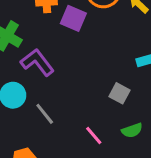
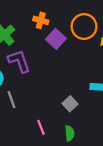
green semicircle: (132, 130) -> (70, 133), turned -96

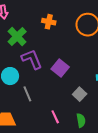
purple square: (56, 39) -> (60, 68), moved

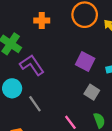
purple square: (60, 68) -> (85, 62), moved

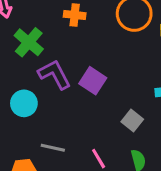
purple square: (85, 62) -> (93, 81), moved
gray line: (35, 104) -> (53, 148), moved, turned -49

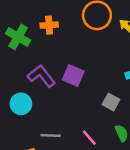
green cross: (29, 42) -> (18, 37), moved

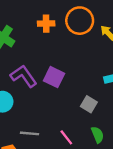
orange cross: (49, 25) -> (46, 24), moved

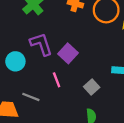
pink line: (66, 137) -> (57, 80), moved

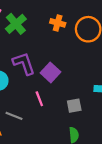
gray square: (92, 87) -> (74, 106), turned 32

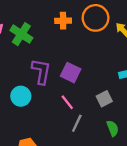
purple L-shape: (24, 63) -> (41, 71), turned 45
gray line: (14, 116) -> (77, 123), moved, turned -70

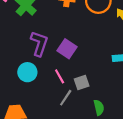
cyan circle: (21, 96) -> (27, 72), moved
gray square: (104, 99) -> (82, 83), moved

